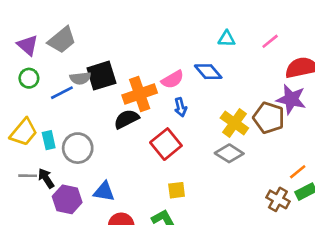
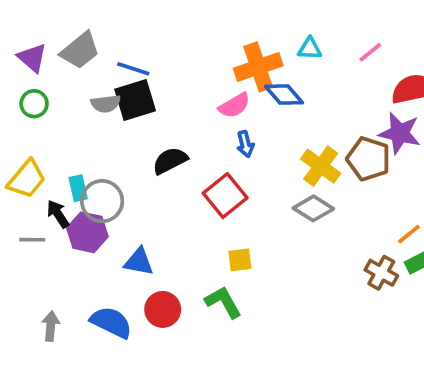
blue line: (62, 93) -> (133, 69), moved, turned 45
orange cross: (140, 94) -> (258, 67), moved
cyan rectangle: (49, 140) -> (78, 188), moved
black arrow: (46, 178) -> (58, 214), moved
purple hexagon: (67, 199) -> (87, 232), moved

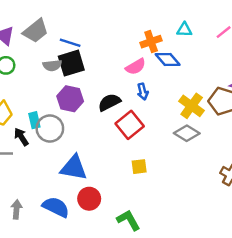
orange cross: (258, 67) -> (151, 42), size x0.7
black semicircle: (170, 161) -> (109, 102), moved
purple hexagon: (87, 232) -> (70, 99), moved
blue triangle: (139, 262) -> (74, 168), size x1.4
green L-shape: (223, 302) -> (128, 220), moved

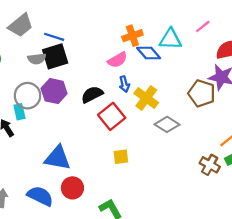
cyan triangle: (184, 30) -> (170, 39), moved, size x1.5
yellow cross: (192, 106) -> (146, 98), moved
gray circle: (50, 128) -> (28, 96), moved

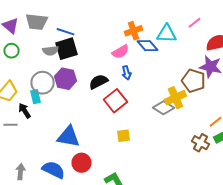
gray trapezoid: (21, 25) -> (36, 22), turned 45
yellow cross: (146, 98) -> (176, 98), moved, turned 30

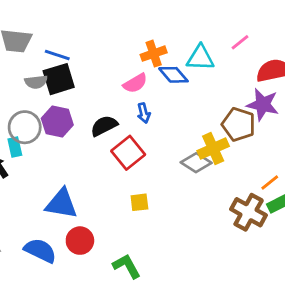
brown cross: (200, 143) -> (249, 212), size x1.4

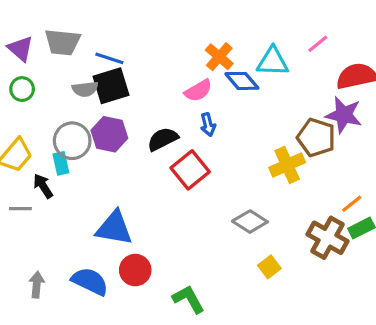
orange cross: (154, 54) -> (219, 57), turned -30
gray diamond: (196, 163) -> (250, 222), moved
yellow square: (139, 202) -> (269, 267), moved, turned -30

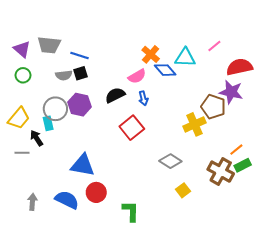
black square: (111, 86) -> (81, 73), size x0.6
black semicircle: (163, 139) -> (115, 95), moved
green L-shape: (189, 299) -> (131, 211), turned 30

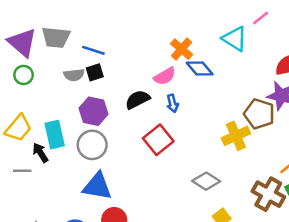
pink line: (214, 46) -> (261, 18), moved
purple triangle: (22, 49) -> (22, 43), size x1.4
cyan triangle: (185, 58) -> (235, 39), moved, turned 30
gray circle: (55, 109) -> (92, 145), moved
cyan rectangle: (48, 123) -> (55, 135), size x1.5

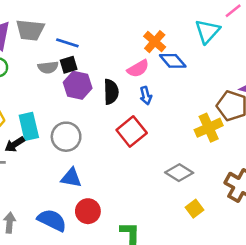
cyan triangle: (235, 39) -> (207, 31), turned 40
black semicircle: (137, 100) -> (111, 92), turned 115
purple hexagon: (93, 111) -> (78, 85), moved
black arrow: (40, 153) -> (15, 144), turned -90
blue triangle: (97, 186) -> (71, 178), size x0.7

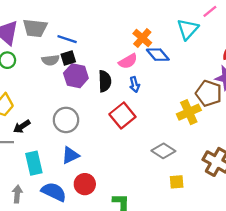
cyan rectangle: (29, 126) -> (34, 163), moved
blue triangle: (71, 178) -> (70, 155), turned -36
yellow square: (195, 209) -> (177, 182), turned 32

